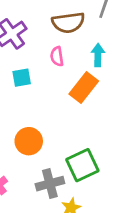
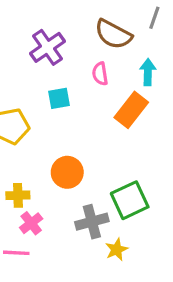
brown semicircle: (68, 23) -> (113, 34), turned 36

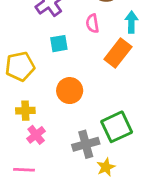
orange circle: (67, 172) -> (70, 91), moved
yellow cross: (18, 195) -> (25, 111), moved
pink cross: (31, 223) -> (36, 135), moved

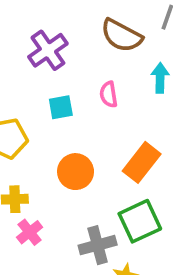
pink semicircle: (92, 23) -> (109, 94), moved
orange rectangle: (118, 53) -> (142, 162), moved

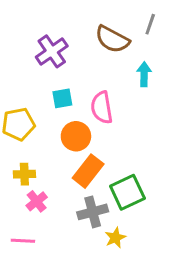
pink semicircle: (109, 94) -> (102, 107), moved, size x1.5
orange rectangle: (142, 162) -> (88, 171), moved
orange circle: (76, 172) -> (76, 136), moved

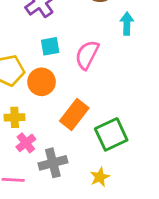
pink semicircle: (102, 107) -> (87, 55), turned 36
orange circle: (76, 136) -> (42, 82), moved
gray cross: (93, 212) -> (53, 163), moved

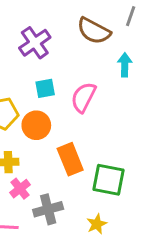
orange rectangle: (74, 115) -> (70, 159), turned -60
green square: (111, 134) -> (109, 180), turned 36

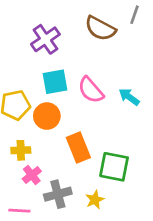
cyan arrow: (125, 65) -> (129, 97), moved, turned -55
cyan square: (45, 88) -> (55, 82), size x1.4
pink semicircle: (83, 97) -> (91, 90), turned -68
yellow star: (97, 224) -> (95, 200), moved

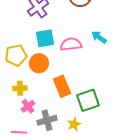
pink semicircle: (91, 90) -> (71, 44), turned 125
cyan arrow: (129, 97) -> (99, 37), moved
green square: (114, 167) -> (88, 100), turned -30

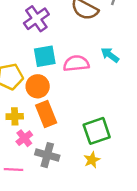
orange rectangle: (62, 86) -> (46, 114), moved
gray cross: (47, 120) -> (47, 155), turned 30
yellow star: (74, 124) -> (92, 160), moved

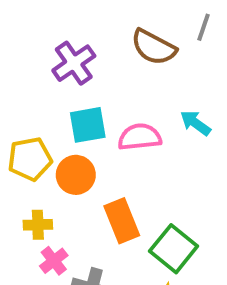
orange rectangle: (46, 114) -> (122, 221), moved
green square: (97, 131) -> (174, 249), turned -32

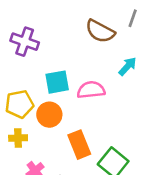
purple cross: (74, 63) -> (25, 42), moved, turned -36
cyan arrow: (195, 123) -> (127, 66), moved, turned 96
yellow cross: (38, 225) -> (18, 138), moved

